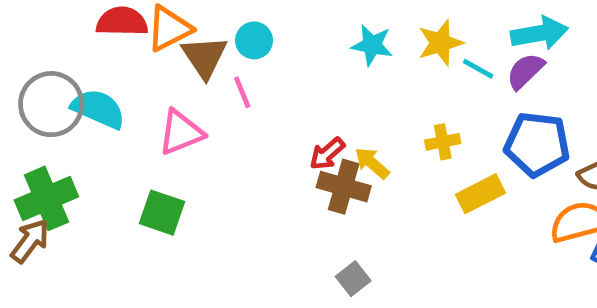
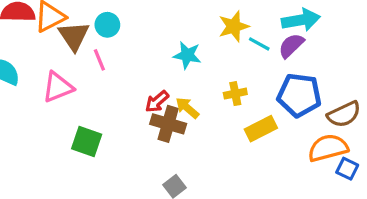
cyan star: (372, 45) -> (187, 55), moved
green square: (162, 213) -> (87, 141), moved

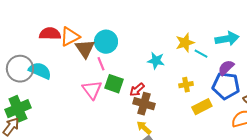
cyan circle: (107, 25) -> (106, 42), size x1.5
purple semicircle: (291, 46) -> (226, 68), moved
pink triangle: (58, 87) -> (92, 90), moved, turned -45
yellow arrow: (187, 108) -> (144, 128), moved
green square: (87, 141) -> (114, 84), moved

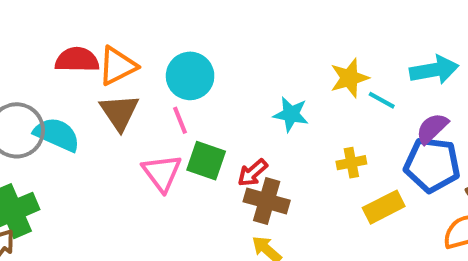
brown triangle: (85, 49) -> (119, 112), moved

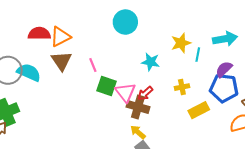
cyan circle: (190, 76) -> (125, 22), moved
cyan line: (382, 100) -> (198, 55), turned 72
pink triangle: (162, 173) -> (125, 92), moved
red arrow: (253, 173) -> (145, 93), moved

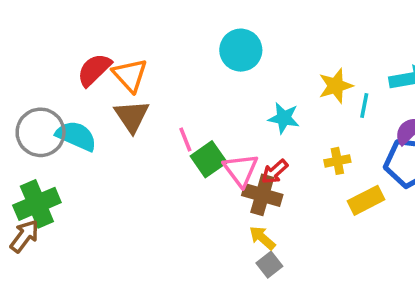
red semicircle: (39, 34) -> (94, 70), turned -45
orange triangle: (60, 37) -> (130, 75), turned -45
pink line: (93, 65) -> (185, 139), moved
green square: (106, 86) -> (209, 159), turned 36

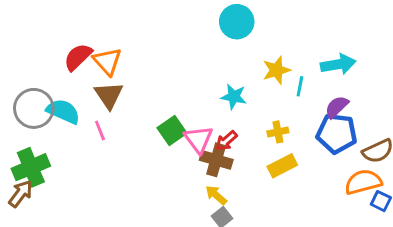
cyan circle: (241, 50) -> (237, 22), moved
pink line: (185, 139) -> (100, 130), moved
yellow rectangle: (366, 200) -> (282, 166), moved

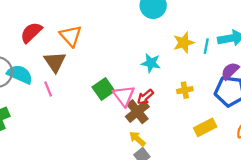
orange triangle: (107, 61) -> (71, 36), moved
cyan line: (300, 86) -> (206, 46), moved
brown cross: (216, 160) -> (137, 112), turned 35
yellow rectangle: (282, 166) -> (205, 127), moved

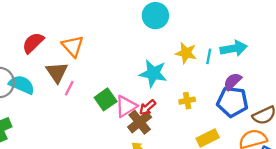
yellow star: (184, 43) -> (186, 53), turned 30
cyan star: (151, 63) -> (153, 73), size x1.4
pink line: (48, 89) -> (69, 88), moved, turned 49
pink triangle: (124, 96) -> (126, 106), turned 35

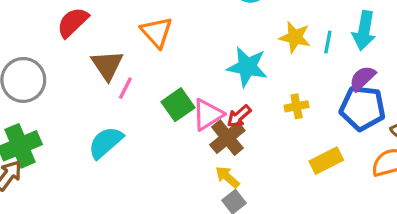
orange triangle: (73, 46) -> (157, 32), moved
cyan arrow: (234, 48) -> (364, 31), turned 110
cyan semicircle: (22, 85) -> (106, 143), moved, turned -65

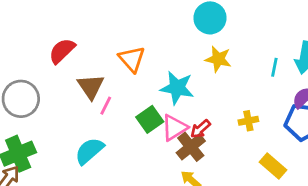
yellow star: (295, 37) -> (218, 59), moved
cyan star: (247, 67) -> (177, 88), moved
yellow rectangle: (326, 161) -> (273, 166), turned 68

